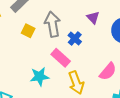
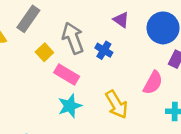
yellow square: (28, 31) -> (44, 52), turned 32
pink rectangle: (61, 58) -> (67, 75), moved

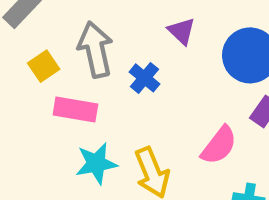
pink rectangle: (67, 75) -> (75, 109), turned -30
cyan star: (70, 106) -> (96, 163), moved

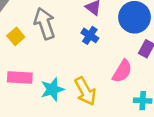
blue cross: (145, 78) -> (90, 35), moved
pink rectangle: (75, 109) -> (20, 77), moved

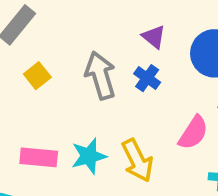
gray arrow: (45, 24) -> (100, 75), moved
pink rectangle: (20, 77) -> (39, 157), moved

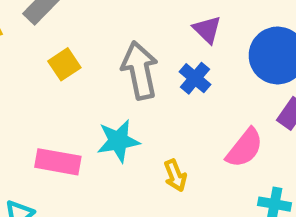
cyan star: (89, 156) -> (118, 141), moved
yellow arrow: (137, 160) -> (175, 175), size x0.6

